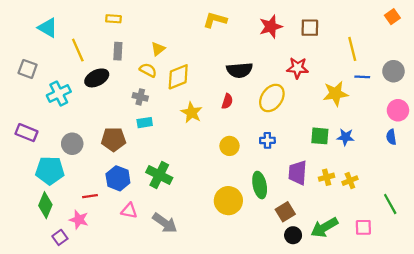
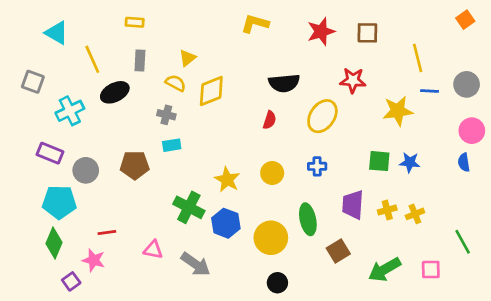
yellow star: (192, 112) -> (227, 180), moved
purple rectangle: (26, 133) -> (50, 153), moved
blue hexagon: (118, 178) -> (226, 223), moved
black circle: (293, 235) -> (277, 283), moved

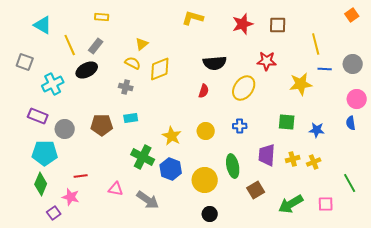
gray rectangle: (140, 61) -> (96, 46), moved, turned 35
cyan rectangle: (172, 145) -> (131, 118), moved
blue star: (410, 162) -> (317, 130), moved

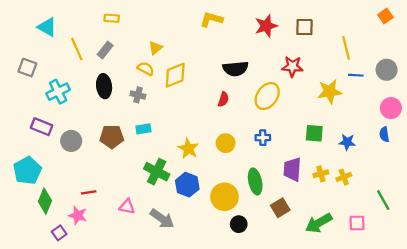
black ellipse: (87, 70) -> (104, 86), moved, turned -70
cyan pentagon: (45, 153) -> (27, 170), moved, turned -30
black circle: (210, 214) -> (239, 224), moved

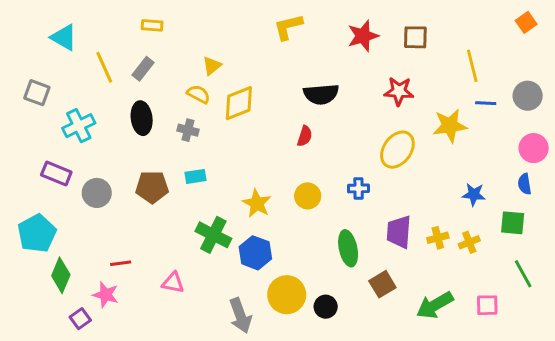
yellow L-shape: (211, 19) -> (288, 27), turned -30
yellow ellipse: (267, 96) -> (397, 150), moved
green square: (314, 133) -> (513, 223), moved
yellow circle: (224, 197) -> (287, 295), moved
gray arrow: (162, 219) -> (240, 316), moved, turned 35

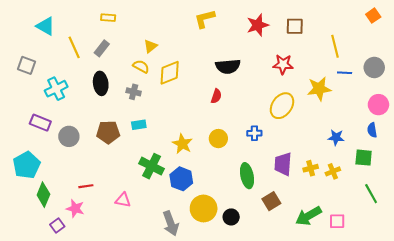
pink square: (487, 305) -> (337, 221), moved

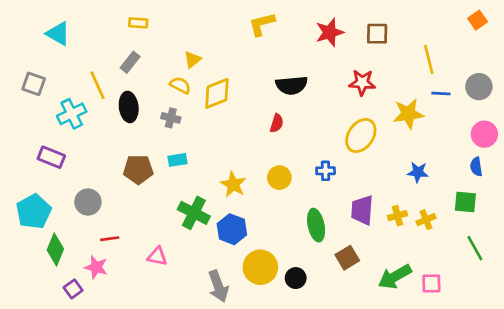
yellow line: (74, 47) -> (97, 85), moved
gray circle: (69, 136) -> (88, 202), moved
blue star: (336, 137) -> (418, 172), moved

